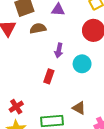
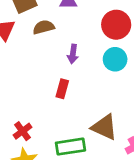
cyan circle: (82, 64) -> (115, 59), moved
brown triangle: (79, 108) -> (104, 127), size x1.5

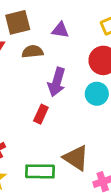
purple arrow: (73, 54) -> (57, 82), size x1.5

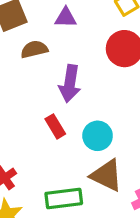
cyan circle: (97, 94) -> (98, 136), moved
red rectangle: (41, 114) -> (55, 126), turned -48

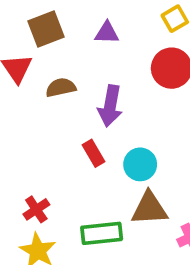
brown semicircle: (34, 49) -> (61, 88), moved
brown triangle: (107, 175) -> (149, 209), turned -30

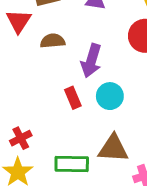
cyan circle: (140, 164) -> (110, 96), moved

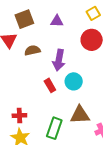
red cross: (21, 138) -> (19, 115), turned 32
green rectangle: (72, 164) -> (54, 128), turned -65

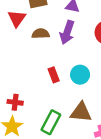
purple arrow: (59, 60) -> (67, 32), moved

